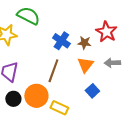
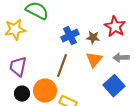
blue cross: (61, 41) -> (70, 36), turned 30
blue square: (92, 91) -> (114, 86), moved, size x1.5

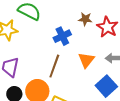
brown star: (93, 38) -> (85, 19), moved

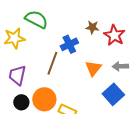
brown line: (54, 66) -> (52, 63), moved

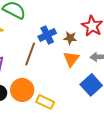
brown star: (92, 27) -> (70, 38), moved

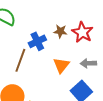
brown star: (70, 38) -> (60, 31), moved

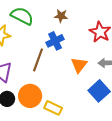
brown star: (60, 31) -> (61, 16), moved

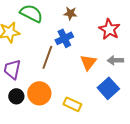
yellow rectangle: (53, 108) -> (72, 104), moved

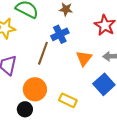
black circle: (16, 96) -> (25, 109), moved

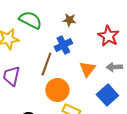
orange circle: (35, 89) -> (57, 90), moved

